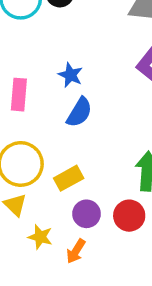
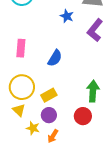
blue star: (70, 75) -> (67, 16), moved
purple circle: (87, 214) -> (49, 115), moved

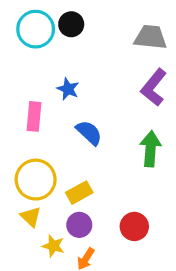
blue star: (67, 16) -> (68, 89), moved
blue semicircle: (55, 58) -> (89, 133), turned -78
green arrow: (93, 91) -> (150, 149), moved

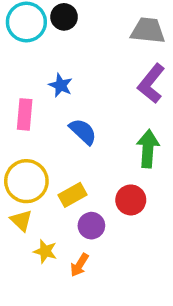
purple circle: (79, 225) -> (91, 226), moved
red circle: (134, 226) -> (131, 200), moved

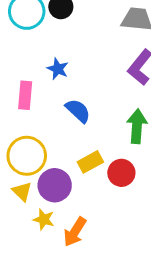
yellow rectangle: (73, 195) -> (90, 162), moved
purple circle: (91, 226) -> (55, 185), moved, size x1.4
orange arrow: (79, 265) -> (75, 232), size x1.4

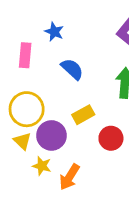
red circle: (121, 173) -> (111, 138), moved

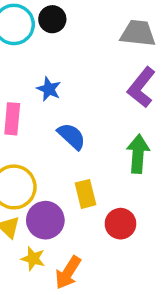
yellow rectangle: (83, 115) -> (86, 194), turned -75

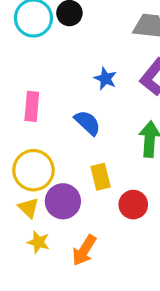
blue star: (49, 89) -> (105, 79), moved
yellow star: (33, 259) -> (38, 242), moved

